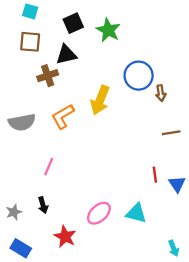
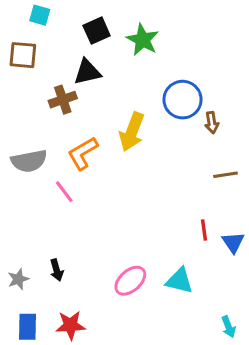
brown square: (30, 42) -> (23, 55), moved
pink line: (49, 167) -> (64, 192), moved, turned -60
red star: (65, 237) -> (70, 325), moved, turned -30
blue rectangle: (21, 248) -> (27, 327), turned 60

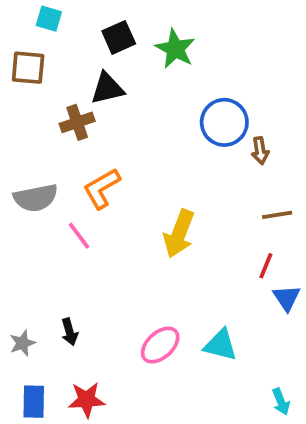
yellow arrow: (132, 132) -> (179, 234), moved
red line: (204, 230) -> (266, 266), moved, turned 30

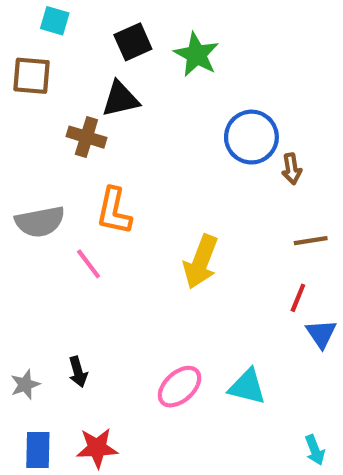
brown cross: (77, 122) -> (86, 137), turned 36
orange L-shape: (102, 188) -> (114, 211), turned -48

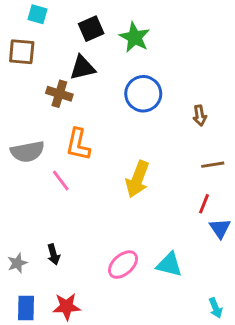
blue circle: (251, 137) -> (143, 94), moved

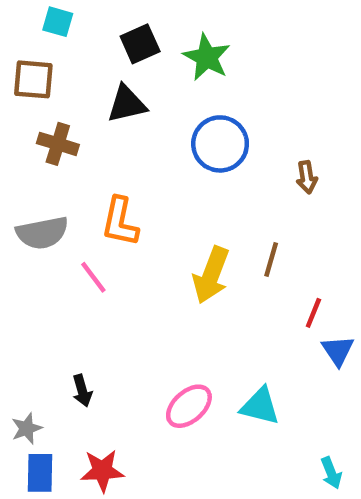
brown cross: (59, 94) -> (58, 144), moved
brown line: (213, 165) -> (271, 260), moved, turned -65
gray star: (17, 263) -> (27, 428), moved

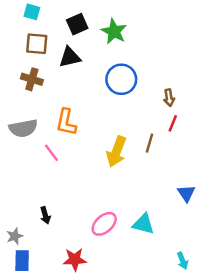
brown square: (33, 79) -> (37, 44), moved
red line: (313, 313) -> (173, 123), moved
red star: (102, 471) -> (75, 259), moved

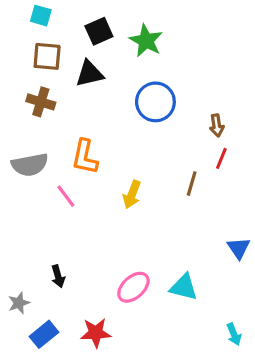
yellow arrow: (116, 152) -> (132, 195), moved, size x0.7
blue rectangle: (22, 261) -> (44, 334), moved, turned 50

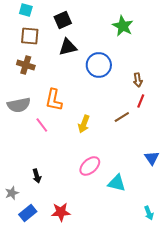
green star: (146, 41) -> (123, 26), moved
black triangle: (89, 74) -> (68, 47), moved
brown line: (192, 184) -> (122, 117), turned 42
pink ellipse: (133, 287) -> (90, 166), moved

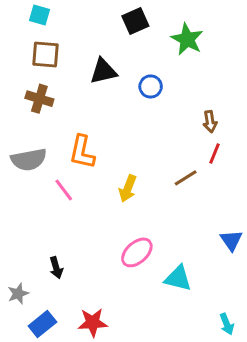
black square: (63, 20) -> (135, 21), moved
blue circle: (99, 65) -> (151, 86), moved, size x0.6

